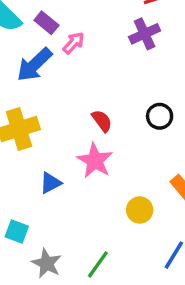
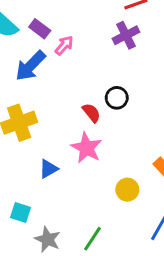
black circle: (160, 116) -> (117, 98), moved

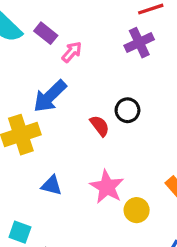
blue arrow: (31, 66) -> (50, 96), moved
pink star: (87, 148) -> (107, 187), moved
blue triangle: (48, 169) -> (51, 185), turned 42

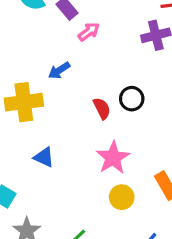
blue arrow: (50, 96) -> (59, 70), size x0.6
pink star: (107, 187) -> (113, 158), moved

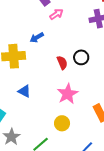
yellow circle: (122, 197) -> (62, 123), moved

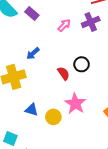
pink arrow: (56, 14) -> (64, 25), moved
yellow circle: (62, 123) -> (53, 117), moved

